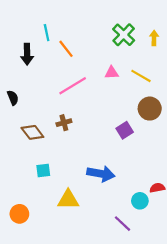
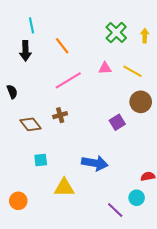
cyan line: (47, 33) -> (32, 25), moved
cyan circle: (140, 201) -> (137, 198), moved

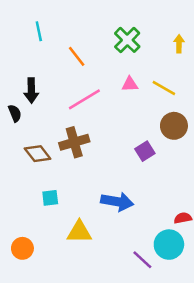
green cross: (116, 32) -> (127, 40), moved
black arrow: (25, 51) -> (31, 90), moved
brown cross: (60, 115) -> (74, 142), size x1.6
cyan circle: (137, 198) -> (169, 245), size x1.5

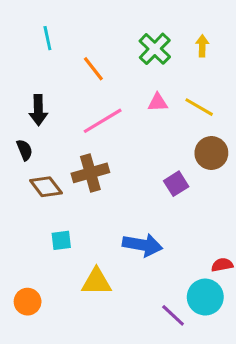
yellow arrow: (179, 44) -> (202, 46), moved
black semicircle: (15, 113) -> (24, 150), moved

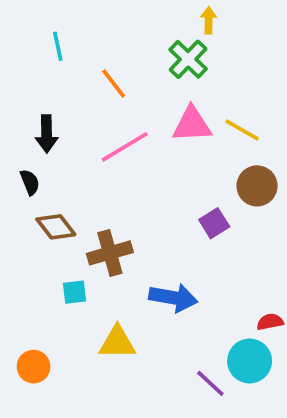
yellow arrow: (202, 46) -> (209, 20), moved
pink triangle: (158, 102) -> (192, 124), size x1.6
brown cross: (90, 173) -> (110, 253), moved

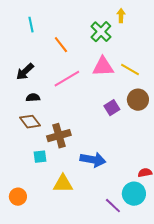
yellow arrow: (209, 20) -> (121, 16), moved
black arrow: (47, 134) -> (25, 72), turned 48
black semicircle: (30, 182) -> (33, 98), moved, turned -72
purple square: (214, 223) -> (112, 108), moved

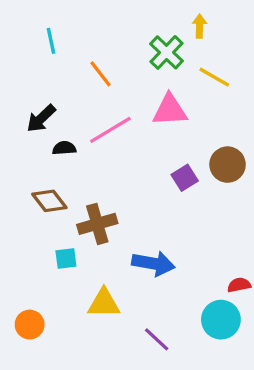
yellow line: (130, 70) -> (214, 77), moved
black semicircle: (33, 98) -> (64, 148), moved
purple line: (113, 206) -> (157, 339), moved

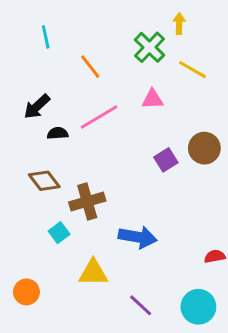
pink triangle: (170, 110) -> (152, 99), size x0.7
cyan square: (66, 259) -> (59, 233), turned -30
cyan circle: (221, 320) -> (198, 307), moved

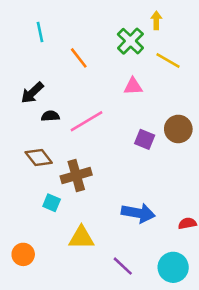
pink line: (99, 117) -> (87, 121), moved
purple square: (166, 160) -> (145, 139), turned -36
cyan square: (59, 233) -> (52, 203), turned -30
blue arrow: (138, 237) -> (138, 213), moved

